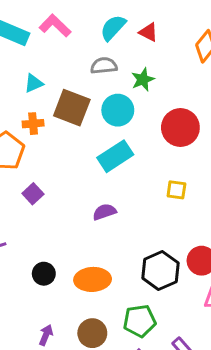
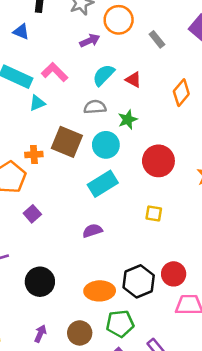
cyan triangle: (34, 83) -> (37, 103), moved
black circle: (44, 274) -> (40, 282), size x1.5
orange ellipse: (93, 279) -> (100, 291), moved

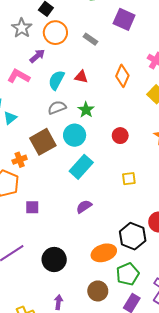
pink L-shape: (55, 72) -> (19, 76), moved
brown square: (67, 142) -> (43, 142), turned -35
red circle: (158, 161) -> (120, 136), size x0.6
purple square: (32, 214) -> (32, 207), turned -32
purple arrow: (40, 334) -> (58, 302), moved

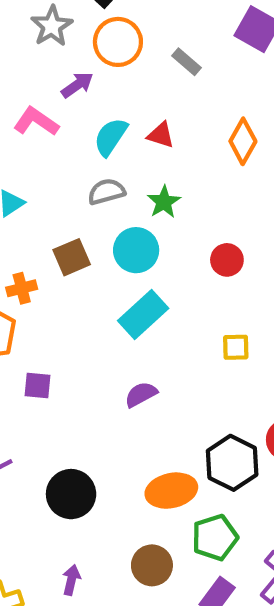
brown square: (43, 142) -> (72, 257), size x0.7

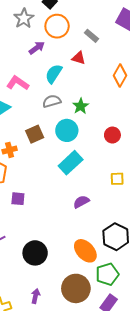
pink L-shape: (36, 122) -> (18, 83), moved
red triangle: (161, 135) -> (79, 58), moved
purple semicircle: (141, 394) -> (81, 202), moved
orange ellipse: (171, 491) -> (85, 251), turned 60
brown circle: (152, 565) -> (76, 288), size x1.4

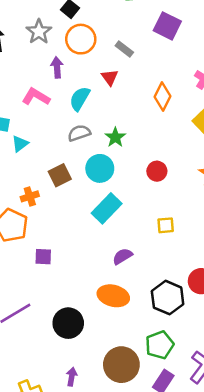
purple arrow: (37, 48) -> (57, 67), turned -56
red triangle: (79, 58) -> (110, 77), turned 40
pink L-shape: (18, 83) -> (36, 97), moved
orange ellipse: (85, 251) -> (113, 296), moved, turned -30

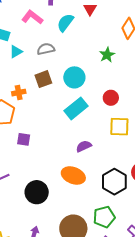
gray semicircle: (79, 133) -> (46, 49), moved
green star: (115, 137) -> (107, 55), moved
red circle: (157, 171) -> (111, 98), moved
yellow square: (166, 225) -> (119, 127), size x1.5

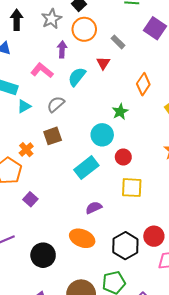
gray semicircle: (46, 49) -> (56, 104), turned -30
cyan circle: (74, 77) -> (102, 135), moved
orange cross: (19, 93) -> (26, 150), turned -32
purple square: (24, 139) -> (30, 199), turned 32

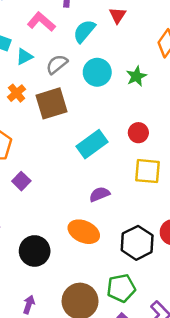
cyan triangle: (24, 106) -> (24, 57), moved
cyan circle: (102, 135) -> (97, 72), moved
brown square: (53, 136) -> (52, 103), size x1.4
orange cross: (26, 150) -> (17, 93), moved

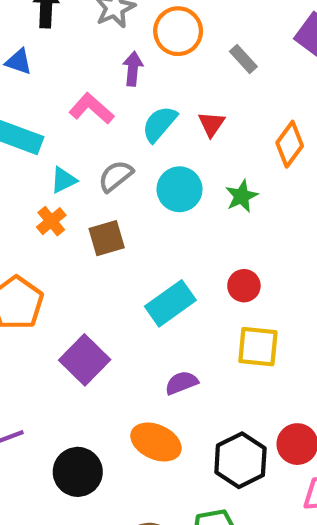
red triangle: (118, 15) -> (211, 124), moved
cyan triangle: (24, 57) -> (63, 180), moved
brown square: (52, 103) -> (107, 238), size x0.7
purple square: (21, 181) -> (85, 360), moved, size x1.6

